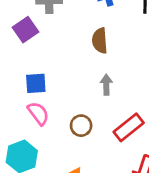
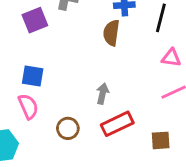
brown semicircle: (100, 41) -> (111, 33), moved
red rectangle: (129, 127) -> (117, 124), moved

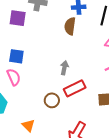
purple square: (35, 20) -> (18, 18), turned 30
brown circle: (68, 128) -> (52, 100), moved

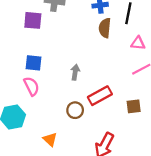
brown semicircle: (70, 26) -> (105, 28), moved
gray arrow: (64, 68) -> (75, 72), moved

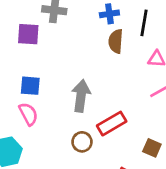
gray arrow: (75, 72) -> (81, 96), size x1.6
brown square: (134, 106) -> (152, 148), moved, turned 32

